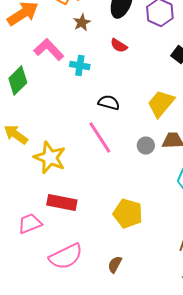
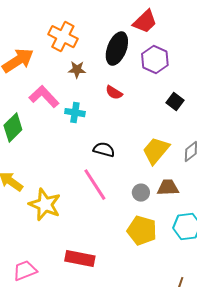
brown star: (82, 22) -> (77, 70), turned 30
red rectangle: (62, 202) -> (80, 259), moved
yellow pentagon: (128, 214) -> (142, 231), moved

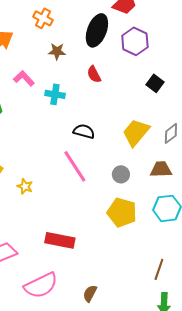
orange cross: (63, 37) -> (43, 18), size x0.7
red semicircle: (114, 93) -> (94, 74), turned 30
pink L-shape: (44, 97) -> (24, 78), size x0.7
brown trapezoid: (168, 188) -> (161, 169), moved
yellow star: (45, 205) -> (25, 186), size x0.5

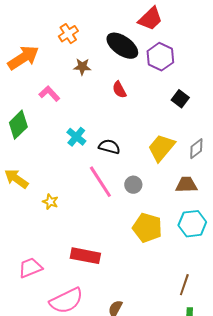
orange cross: (43, 18) -> (68, 34), turned 30
black ellipse: (97, 30) -> (122, 46), turned -76
cyan cross: (55, 94) -> (76, 137), moved, turned 30
gray circle: (121, 174) -> (133, 185), moved

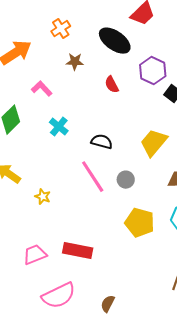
purple hexagon: (160, 57) -> (153, 71), moved
cyan cross: (76, 137) -> (59, 127), moved
pink trapezoid: (30, 268) -> (35, 255), moved

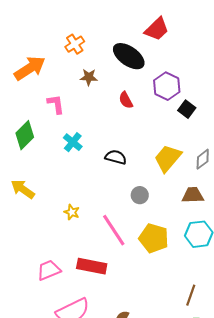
pink L-shape: (42, 89) -> (56, 104), turned 35
pink line: (93, 177) -> (114, 230), moved
yellow star: (43, 197) -> (72, 212), moved

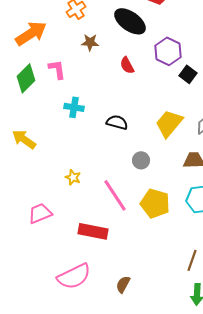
green diamond: (25, 135) -> (26, 78), moved
cyan cross: (73, 142) -> (74, 107), turned -30
yellow arrow: (23, 189) -> (24, 139), moved
pink trapezoid: (49, 270) -> (40, 213), moved

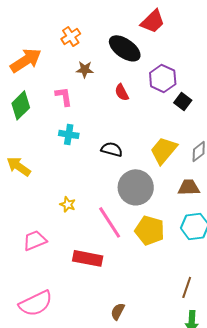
pink L-shape: (57, 69) -> (64, 96), moved
gray circle: (141, 160) -> (136, 187), size x2.0
pink semicircle: (74, 276) -> (36, 303), moved

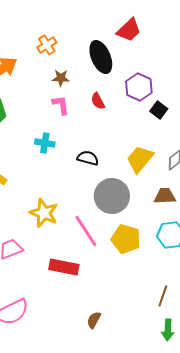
black ellipse: (125, 48) -> (101, 57), turned 32
pink L-shape: (64, 96) -> (61, 105), moved
yellow star: (68, 204) -> (44, 213), size x1.8

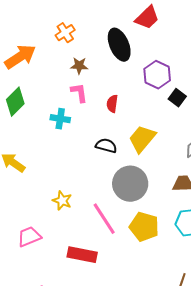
red semicircle: (98, 101) -> (112, 104), moved, turned 36
cyan cross: (45, 143) -> (60, 119), moved
yellow trapezoid: (140, 159) -> (142, 139), moved
yellow star: (44, 213) -> (62, 201), size x0.7

